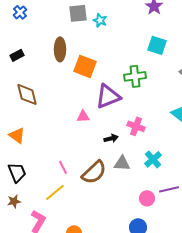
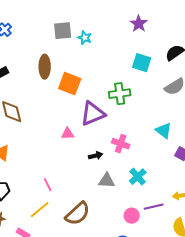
brown semicircle: (94, 172) -> (78, 214), moved

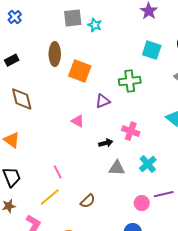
purple triangle: (93, 114) -> (103, 101), size x0.6
pink triangle: (68, 134) -> (78, 121), turned 32
brown semicircle: (78, 214) -> (88, 201), size x0.6

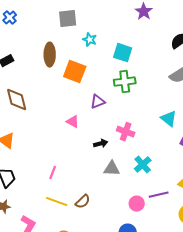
cyan star: (95, 25) -> (90, 40), moved
cyan square: (152, 50) -> (123, 53), moved
pink line: (58, 172) -> (53, 173), turned 48
yellow line: (50, 197) -> (57, 202), moved, turned 60

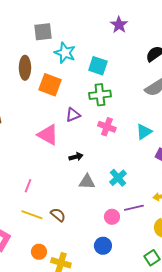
cyan star: (90, 40) -> (65, 53), size x1.5
cyan triangle: (169, 119) -> (144, 132), turned 48
pink triangle: (73, 122) -> (48, 135), size x1.6
pink cross: (126, 132) -> (107, 127), moved
brown semicircle: (83, 202) -> (58, 215), turned -98

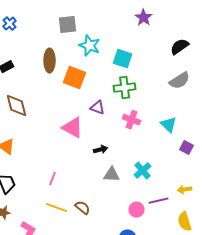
purple triangle: (73, 115) -> (98, 108), turned 42
cyan triangle: (144, 132) -> (169, 125), turned -42

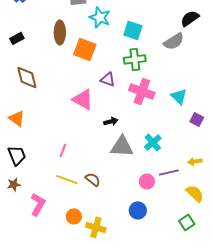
gray semicircle: (180, 81) -> (174, 41), moved
pink cross: (132, 120) -> (142, 91), size x1.4
gray triangle: (112, 175) -> (122, 146), size x1.4
yellow semicircle: (185, 222) -> (195, 193), turned 150

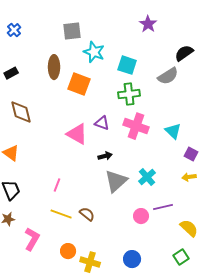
purple triangle: (108, 79) -> (102, 123), moved
gray triangle: (122, 146) -> (116, 181), turned -45
yellow arrow: (195, 161) -> (189, 177), moved
blue circle: (138, 210) -> (132, 259), moved

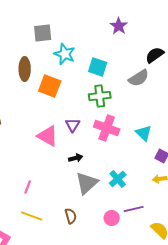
purple triangle: (102, 123) -> (73, 125), turned 42
brown semicircle: (87, 214) -> (71, 216), moved, turned 35

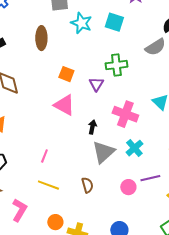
cyan square: (98, 67) -> (114, 22), moved
orange square: (50, 86) -> (66, 74), moved, size x0.7
purple triangle: (73, 125) -> (96, 84), moved
pink cross: (107, 128) -> (125, 114), moved
black arrow: (76, 158) -> (92, 127), turned -64

